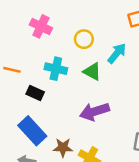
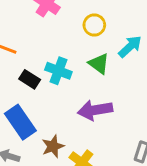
cyan cross: (56, 69) -> (58, 71), moved
brown star: (63, 147) -> (53, 146), turned -30

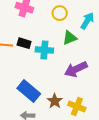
green triangle: (99, 64) -> (70, 38), turned -42
black rectangle: (30, 79) -> (24, 43), moved

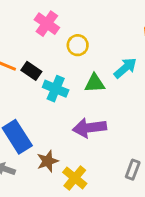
yellow circle: (60, 13) -> (78, 45), moved

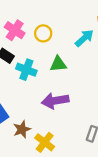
pink cross: (47, 24) -> (15, 30), moved
cyan arrow: (125, 68) -> (84, 38), moved

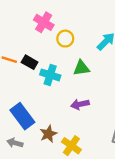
pink cross: (15, 30) -> (44, 22), moved
purple arrow: (55, 101) -> (80, 104), size x0.7

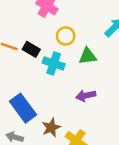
yellow circle: (65, 39) -> (66, 36), moved

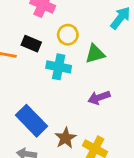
black rectangle: (31, 49) -> (31, 44), moved

